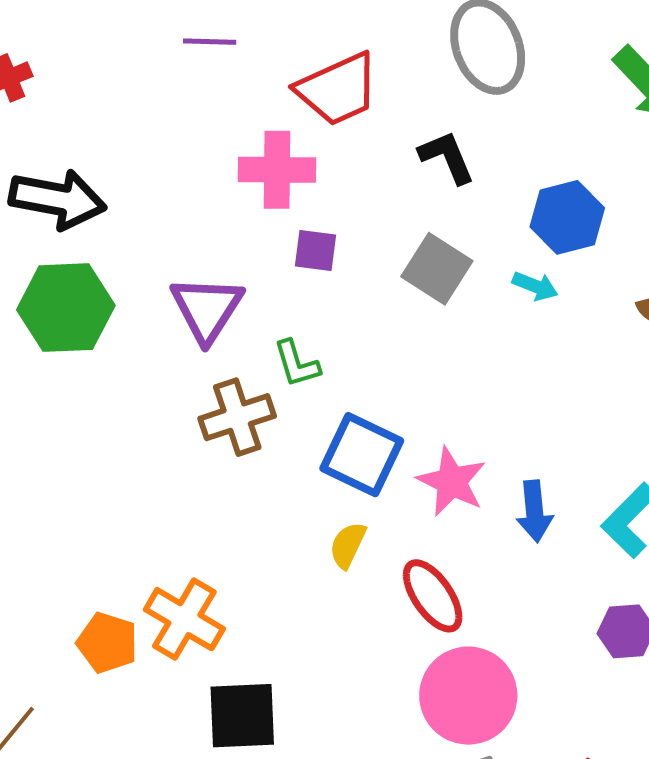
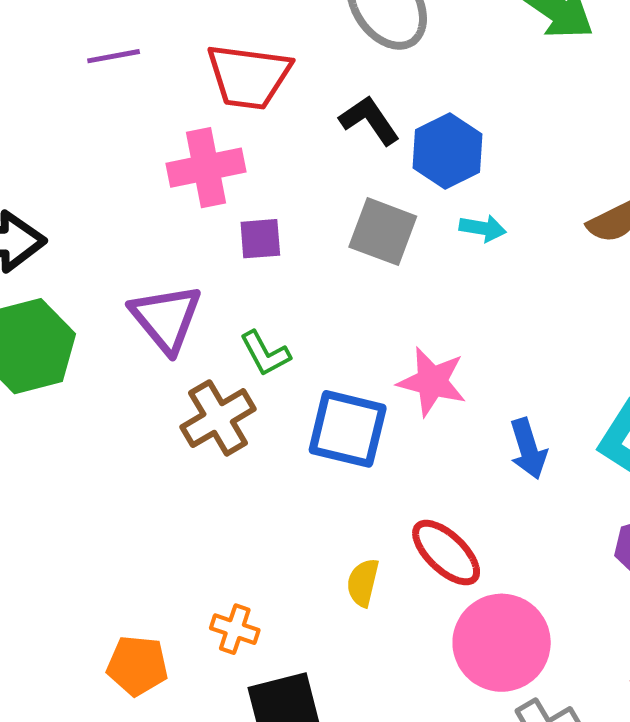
red trapezoid: (338, 89) -> (249, 76), turned 44
blue hexagon: (567, 217) -> (448, 151), moved
pink star: (452, 482) -> (432, 382), moved
yellow semicircle: (348, 545) -> (363, 583), moved
orange cross: (184, 619) -> (235, 629), moved, size x0.6

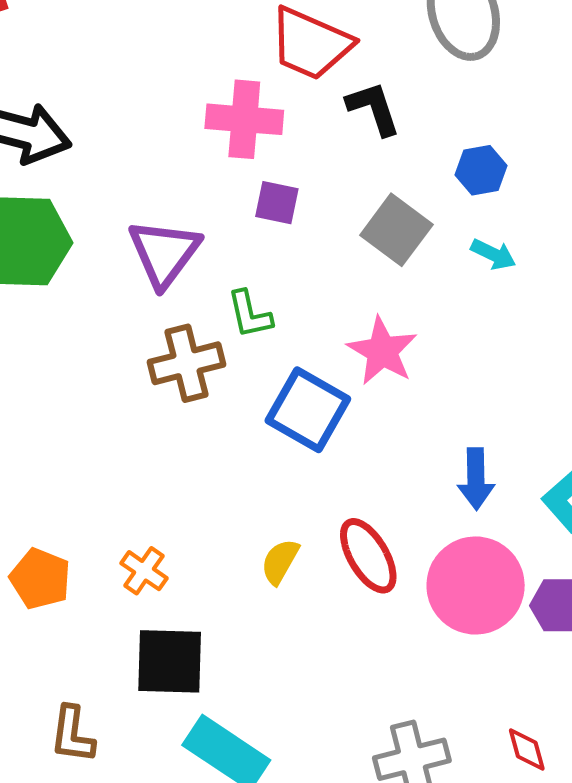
black L-shape: (369, 120) -> (373, 108), moved
blue hexagon: (448, 151) -> (481, 170), size x0.7
pink star: (432, 382) -> (382, 351), moved
pink circle: (502, 643) -> (476, 585), moved

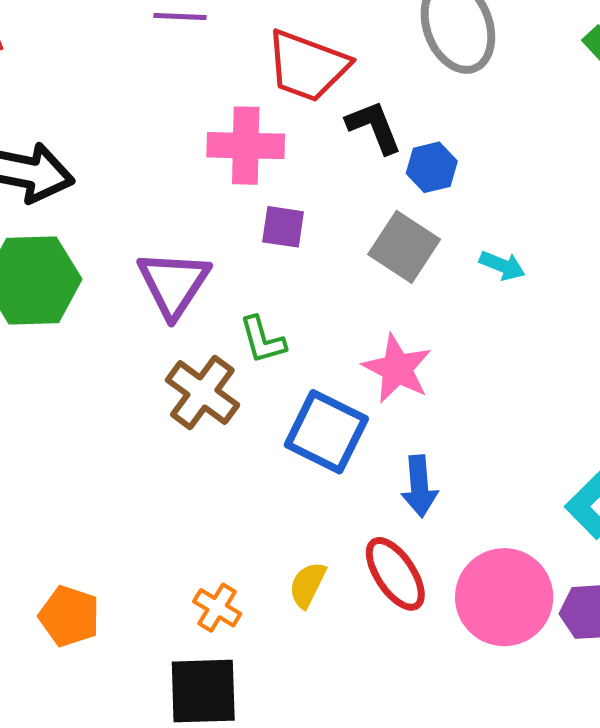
blue hexagon: (481, 170) -> (432, 167), moved
brown cross: (186, 363) -> (202, 392), turned -36
blue arrow: (476, 479) -> (419, 486), moved
orange cross: (144, 571) -> (217, 608), moved

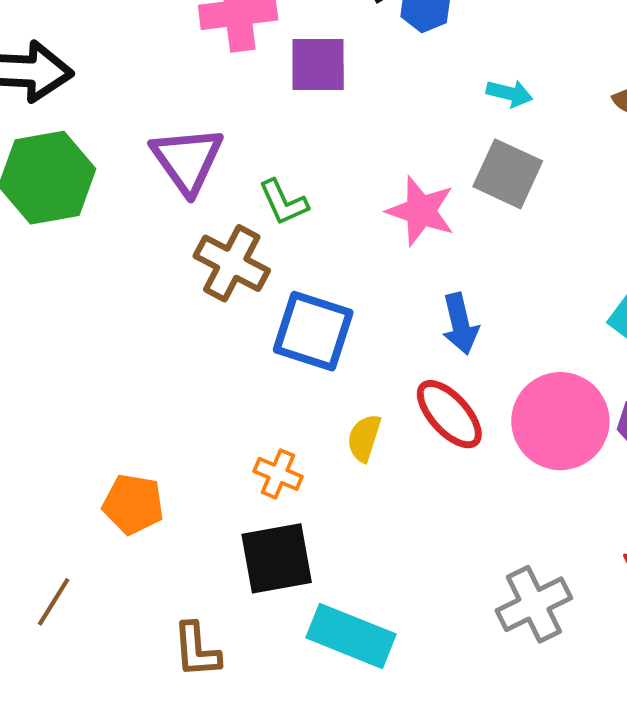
purple square: (283, 227) -> (318, 65), moved, size x1.4
gray square: (404, 247) -> (508, 174), moved
blue square: (326, 432) -> (313, 331), moved

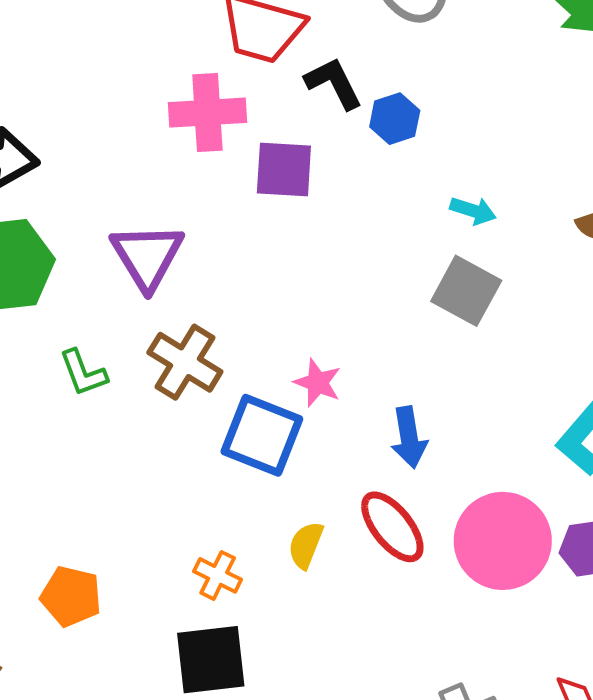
green L-shape: (283, 202) -> (83, 373), moved
pink star: (421, 211) -> (318, 383), moved, size x0.7

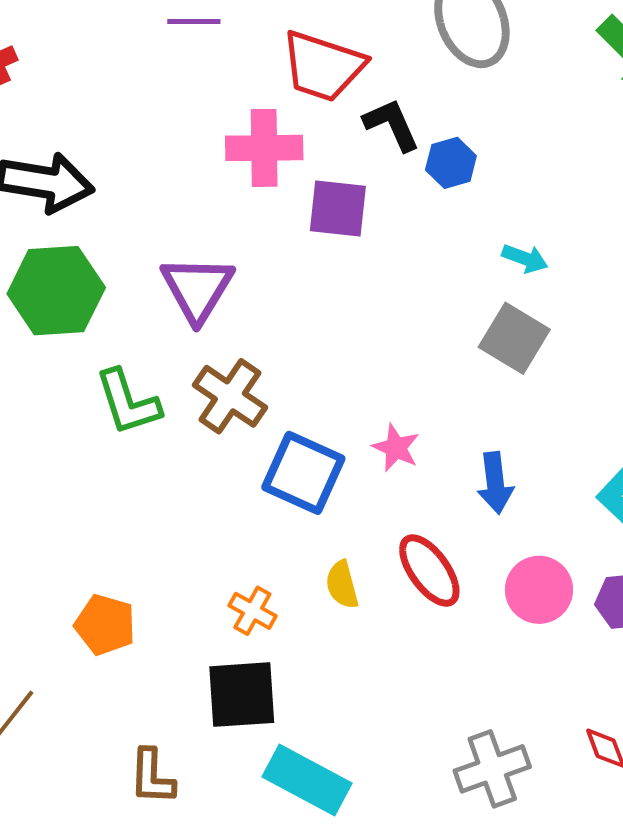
green L-shape: (83, 373) -> (128, 402), size x1.4
pink star: (318, 383) -> (396, 448), moved
blue arrow: (409, 437) -> (495, 483), moved
pink circle: (503, 541) -> (539, 590), size x0.7
yellow semicircle: (306, 545) -> (342, 585), turned -39

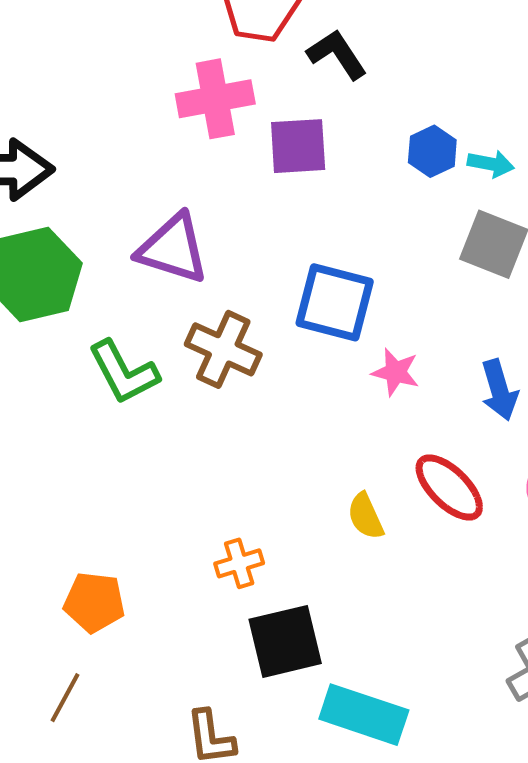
blue hexagon: (451, 163) -> (432, 151), moved
purple triangle: (197, 289) -> (173, 249), turned -34
blue square: (303, 473) -> (335, 302), moved
orange cross: (252, 611) -> (239, 563), moved, turned -36
orange pentagon: (105, 625) -> (94, 602), moved

